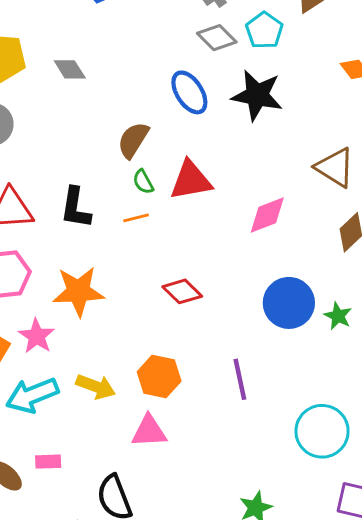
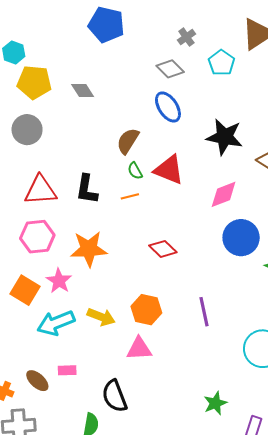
gray diamond: (217, 38) -> (170, 69), moved
black star: (257, 95) -> (225, 137), moved
red triangle: (191, 180) -> (169, 170), turned 32
blue circle: (289, 303) -> (241, 238), moved

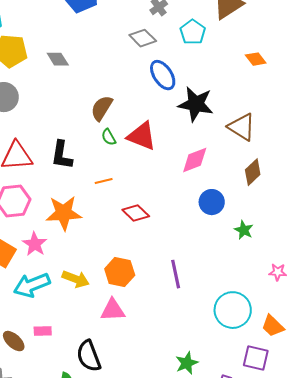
blue ellipse: (168, 107) -> (163, 75), moved
orange line: (130, 196) -> (104, 181), moved
blue circle: (241, 238) -> (212, 202), size x0.7

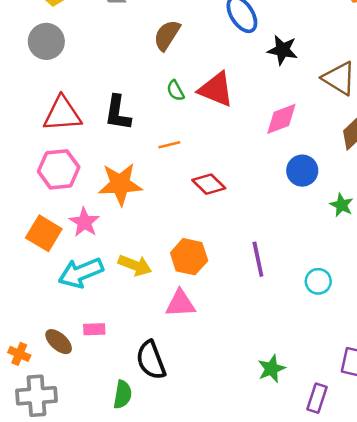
black star: (196, 104) -> (283, 50), size x0.7
brown semicircle: (102, 108) -> (167, 35), moved
cyan circle: (233, 310) -> (318, 281), moved, size x0.6

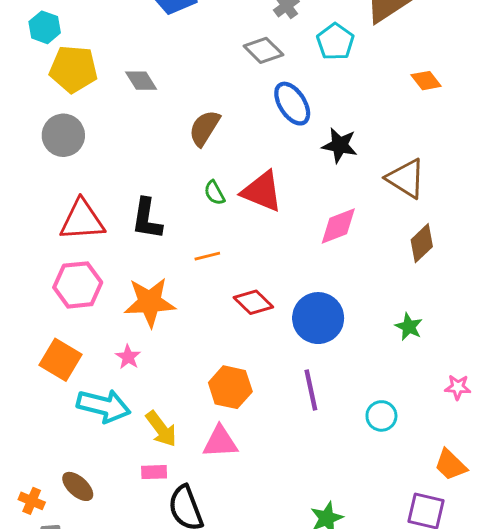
blue circle: (302, 171) -> (318, 318), moved, size x1.4
pink star: (84, 222) -> (128, 357), moved, size x0.7
yellow arrow: (135, 265) -> (161, 429), moved, turned 32
cyan arrow: (81, 273) -> (104, 406), turned -144
pink rectangle: (94, 329) -> (154, 472), moved

